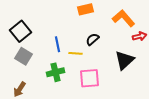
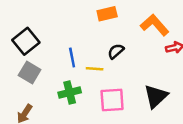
black triangle: (124, 60) -> (156, 96), moved

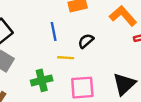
blue line: (72, 57) -> (54, 31), moved

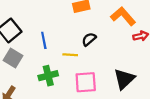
blue line: (54, 31) -> (44, 40), moved

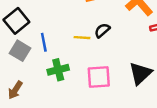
blue line: (44, 40) -> (44, 42), moved
yellow line: (70, 55) -> (82, 38), moved

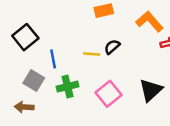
gray square: (20, 51) -> (34, 81), moved
pink square: (99, 77) -> (109, 94), turned -35
brown arrow: (15, 90) -> (24, 107), turned 60

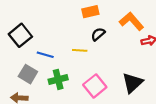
black semicircle: (112, 47) -> (98, 34), moved
blue line: (53, 59) -> (45, 55), turned -63

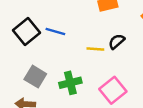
black semicircle: (98, 34) -> (117, 42), moved
blue line: (45, 55) -> (55, 32), moved

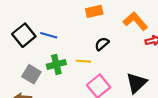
yellow line: (95, 49) -> (83, 61), moved
green cross: (70, 83) -> (56, 64), moved

